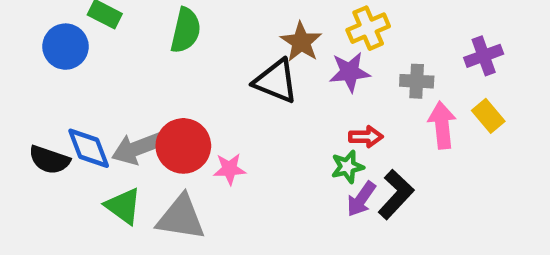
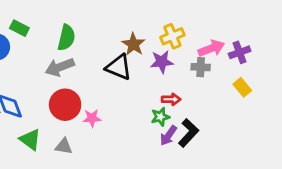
pink arrow: (442, 125) -> (211, 48), moved, turned 75
gray arrow: (137, 148) -> (60, 67), moved
gray triangle: (181, 218) -> (64, 146), size x0.6

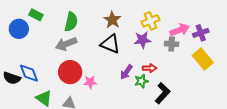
brown star: (134, 44) -> (112, 20), moved
yellow rectangle: (242, 87) -> (203, 59), size x1.5
purple arrow: (168, 136) -> (126, 72), moved

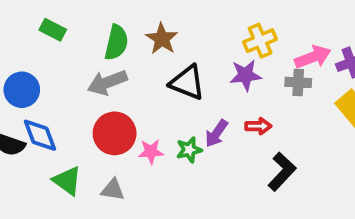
brown star: (112, 20) -> (162, 39), moved
blue circle: (19, 29) -> (22, 90), moved
green star: (141, 81) -> (189, 150), moved

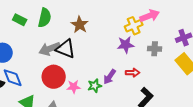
green semicircle: (116, 42) -> (45, 18), moved
pink arrow: (313, 57) -> (150, 16), moved
black triangle: (187, 82) -> (66, 49), moved

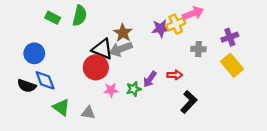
brown star: (80, 25) -> (123, 33), moved
purple star: (126, 45) -> (161, 28), moved
gray arrow: (50, 49) -> (121, 49), moved
red circle: (54, 77) -> (96, 67), moved

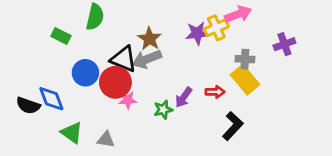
green rectangle: (53, 18) -> (61, 36), moved
blue circle: (34, 53) -> (85, 73), moved
yellow rectangle: (232, 65) -> (245, 80), moved
pink star: (111, 90) -> (128, 100), moved

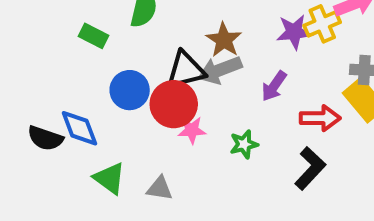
black triangle: (124, 59) -> (186, 70), turned -36
red arrow: (215, 92) -> (320, 118), size x1.4
purple arrow: (184, 97) -> (274, 86), moved
black L-shape: (233, 126) -> (310, 168), moved

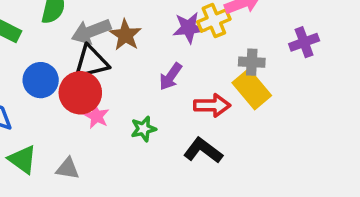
gray arrow: (220, 70) -> (91, 31), moved
pink star: (192, 130) -> (97, 116), turned 30
black L-shape: (310, 168) -> (203, 150), turned -96

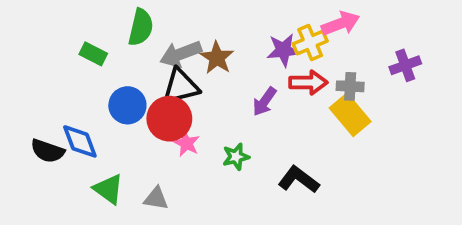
red arrow: (212, 105) -> (308, 82), moved

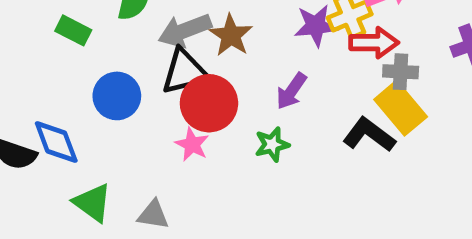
red arrow: (308, 82) -> (374, 43), moved
red circle: (169, 119) -> (209, 103), moved
green star: (236, 157) -> (272, 144), moved
black L-shape: (299, 180) -> (369, 135), moved

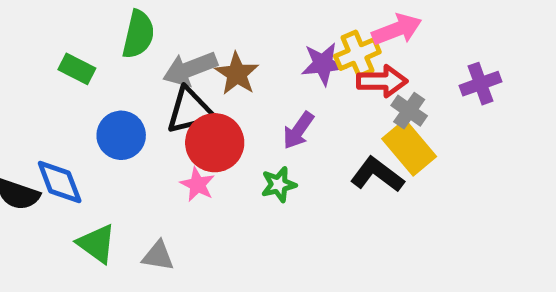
gray cross: (401, 72) -> (409, 111), turned 32

